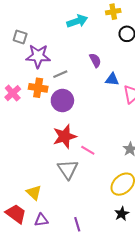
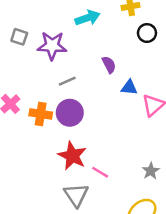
purple star: (38, 56) -> (52, 46), moved
orange cross: (38, 88) -> (41, 114), moved
red star: (65, 136) -> (72, 156), turned -30

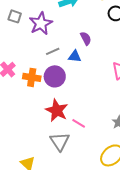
purple star: (52, 46) -> (41, 23), turned -30
blue triangle: (129, 87) -> (75, 56), moved

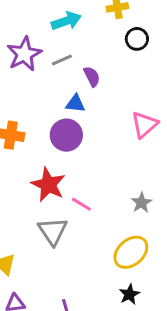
gray line: (53, 51) -> (62, 60), moved
purple circle: (55, 76) -> (66, 135), moved

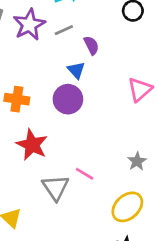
blue triangle: (75, 104) -> (76, 70), turned 42
red star: (48, 185) -> (32, 145), moved
pink line: (81, 204) -> (85, 174), moved

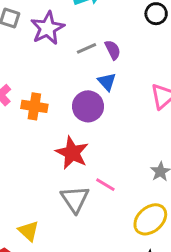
gray line: (64, 30) -> (87, 48), moved
blue triangle: (76, 70) -> (107, 82), moved
red star: (32, 145) -> (72, 153), moved

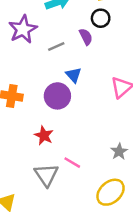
black circle: (156, 14) -> (101, 18), moved
purple semicircle: (113, 50) -> (86, 37), moved
red star: (72, 153) -> (44, 135), size x0.7

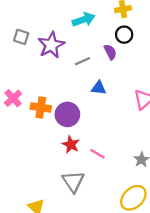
blue triangle: (73, 75) -> (99, 88), turned -42
purple circle: (57, 96) -> (67, 114), moved
pink line: (72, 163) -> (97, 154), moved

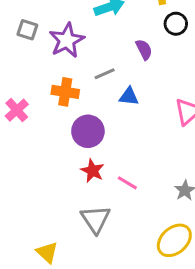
black circle: (124, 35) -> (176, 24), moved
gray line: (82, 61) -> (105, 74), moved
orange cross: (41, 107) -> (65, 92), moved

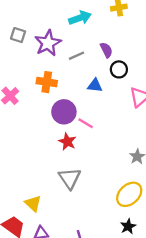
black circle: (176, 24) -> (119, 69), moved
gray line: (105, 74) -> (77, 56), moved
pink line: (127, 183) -> (86, 123), moved

